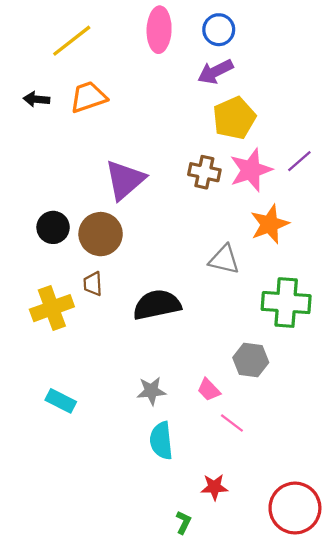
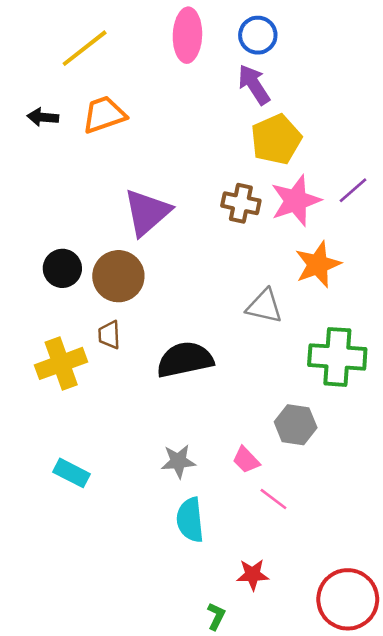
purple arrow: (215, 72) -> (254, 85), turned 84

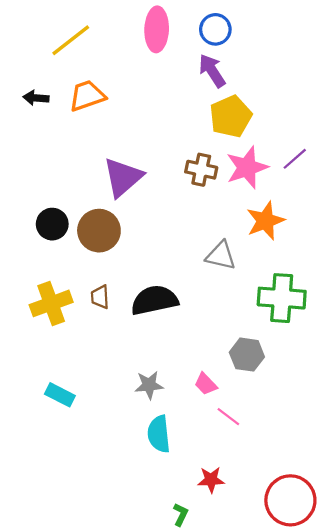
brown trapezoid: (109, 335) -> (100, 297), moved

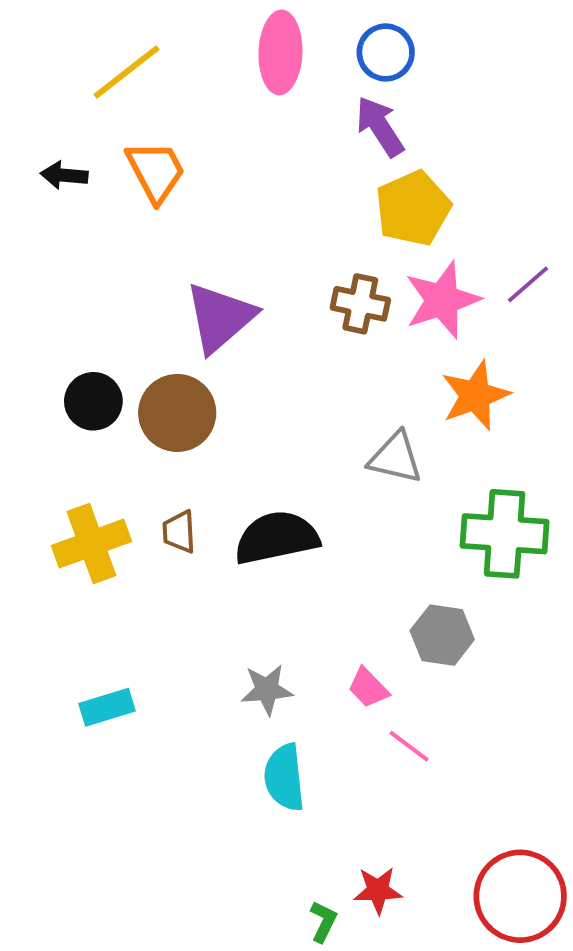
orange trapezoid: (87, 96) -> (156, 171), turned 81
cyan rectangle: (60, 395) -> (107, 707), turned -44
red star: (211, 480) -> (378, 890), moved

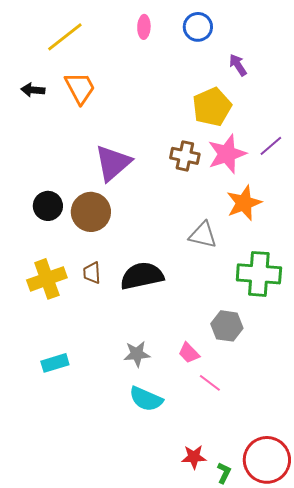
pink ellipse: (280, 52) -> (144, 27), size x0.6
purple arrow: (380, 127) -> (238, 65), moved, size x0.7
cyan semicircle: (284, 777) -> (146, 399), turned -60
green L-shape: (323, 922) -> (224, 473), moved

